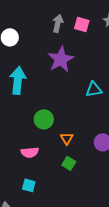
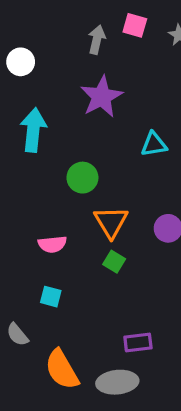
pink square: (82, 24) -> (135, 25), moved
green circle: (44, 119) -> (82, 178), moved
orange triangle: (67, 138) -> (111, 222), size x1.6

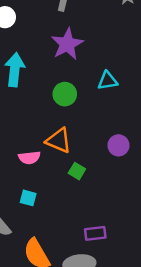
green circle: (82, 178) -> (65, 94), moved
orange triangle: (111, 222) -> (59, 140), moved, turned -36

